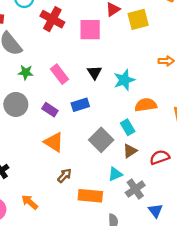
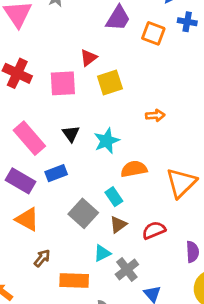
yellow square: (138, 19) -> (110, 82), moved
pink rectangle: (60, 74) -> (29, 138), size x1.4
purple rectangle: (50, 110) -> (20, 181), size x1.5

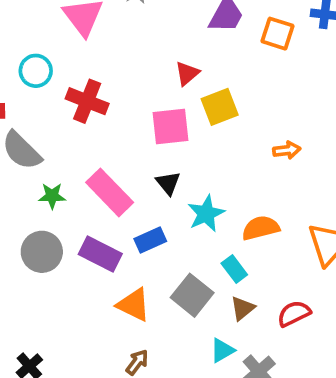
pink square: (63, 83) -> (171, 126), moved
cyan star: (107, 141) -> (206, 214), moved
orange triangle: (27, 219) -> (134, 305), moved

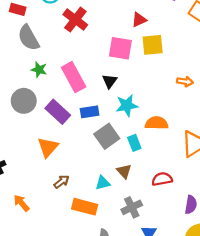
gray square: (192, 295) -> (107, 136), moved
orange triangle: (134, 305) -> (48, 147), moved, turned 30
brown triangle: (243, 308) -> (124, 171), moved, turned -49
cyan triangle: (222, 350) -> (103, 183), moved

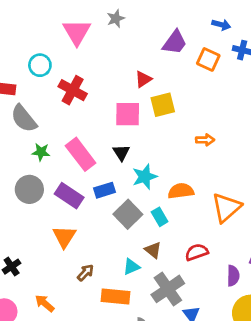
gray cross: (132, 207) -> (168, 289), size x1.4

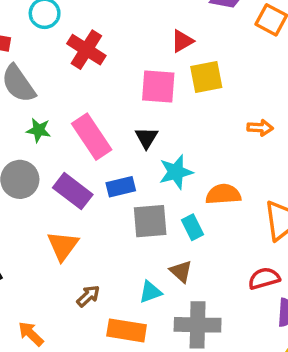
gray square: (128, 214) -> (150, 221), turned 36
red semicircle: (197, 252) -> (264, 278), moved
gray cross: (168, 289) -> (198, 325), turned 32

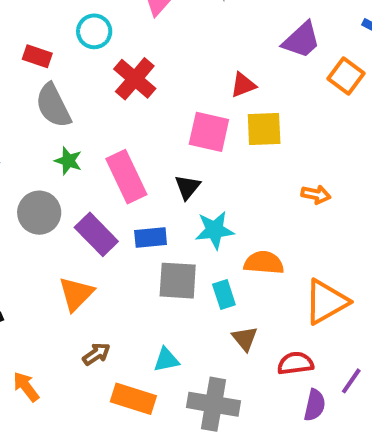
brown triangle: (181, 271) -> (245, 339), moved

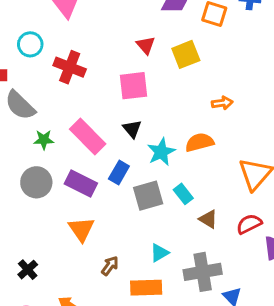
red triangle: (243, 85) -> (146, 45), turned -30
yellow square: (264, 129) -> (186, 54), moved
blue rectangle: (151, 238) -> (119, 173), turned -35
orange semicircle: (264, 263) -> (199, 142), moved

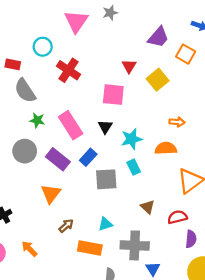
yellow square: (186, 54) -> (158, 80), turned -30
orange semicircle: (199, 142) -> (166, 148), moved
cyan star: (161, 152) -> (132, 139), moved
cyan rectangle: (183, 194) -> (134, 167), moved

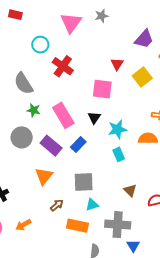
red rectangle: (13, 64) -> (15, 15), moved
gray square: (106, 179) -> (84, 182), moved
orange arrow: (29, 249) -> (23, 225), turned -77

